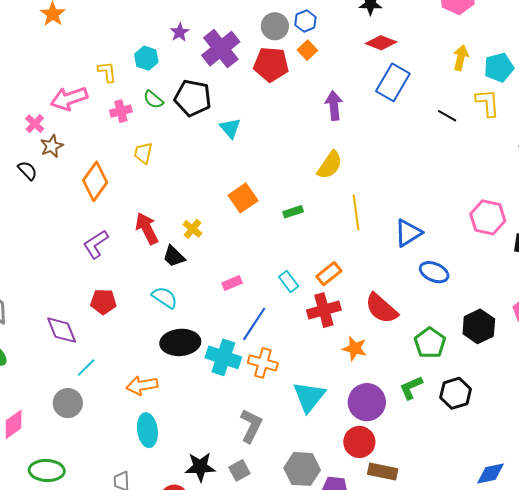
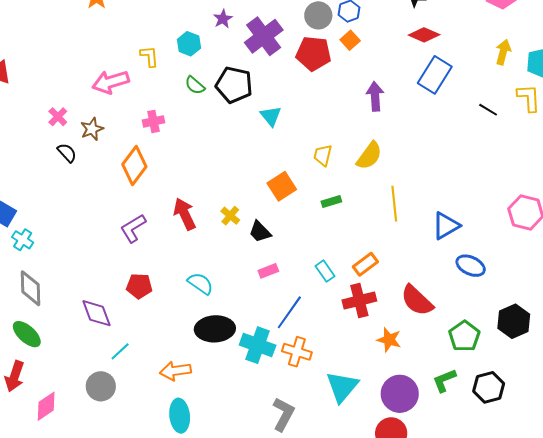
pink cross: (121, 111) -> (153, 121), moved
pink cross: (35, 124) -> (58, 117), moved
yellow trapezoid: (143, 153) -> (323, 155), moved
black trapezoid: (174, 256) -> (260, 232), moved

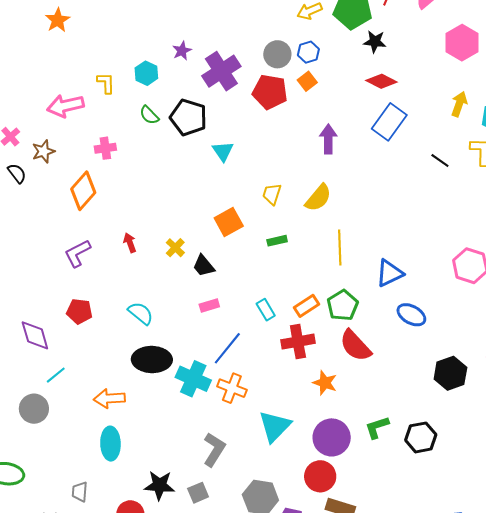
red arrow: (185, 214) -> (130, 243), size x0.6
green pentagon: (464, 336) -> (343, 305), moved

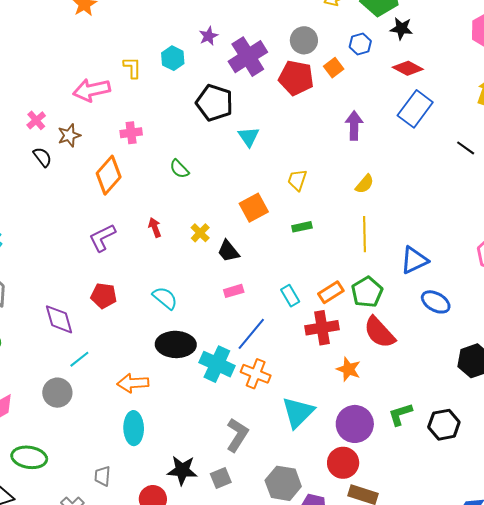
blue hexagon: (308, 52) -> (360, 44), moved
green semicircle: (149, 115) -> (179, 169), moved
yellow semicircle: (318, 198) -> (365, 184), moved, size x0.7

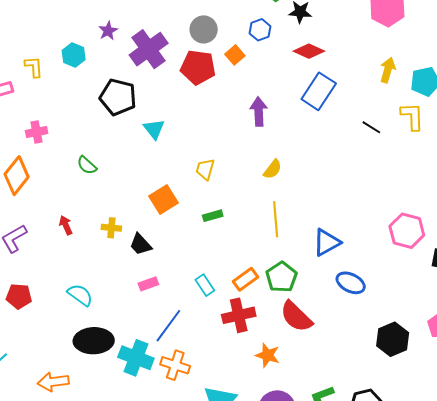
yellow cross: (200, 233) -> (111, 228), turned -36

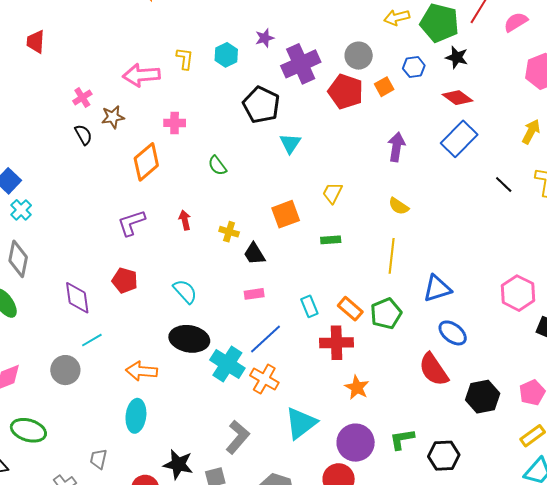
yellow semicircle: (273, 169) -> (399, 206), turned 75
orange rectangle: (245, 279) -> (350, 309), turned 65
red semicircle: (296, 317) -> (434, 370), moved

